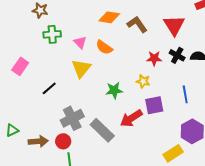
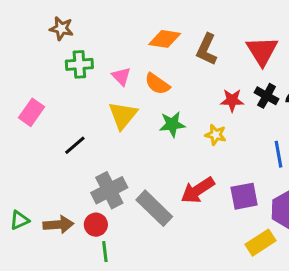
brown L-shape: (137, 24) -> (207, 49), turned -120
green star: (114, 90) -> (172, 124), moved
purple square: (154, 105) -> (244, 196), moved
green triangle: (12, 130) -> (19, 220), moved

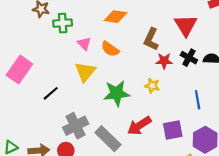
brown L-shape: (207, 49) -> (151, 39), moved
green cross: (79, 64) -> (63, 23), moved
pink rectangle: (31, 112) -> (19, 70), size x1.4
green star: (172, 124) -> (117, 93), moved, size x1.4

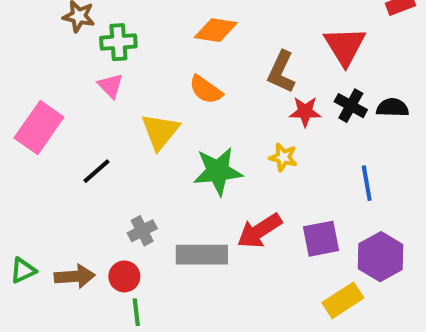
pink triangle: (84, 44) -> (110, 86), moved
gray cross: (76, 126) -> (142, 231), size x0.6
gray rectangle: (108, 139) -> (202, 255), turned -44

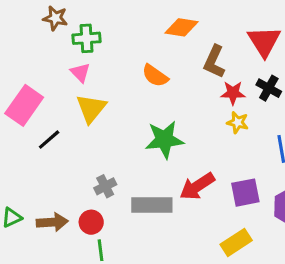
orange diamond: (216, 30) -> (182, 27), moved
yellow triangle: (160, 131) -> (91, 108), moved
yellow star: (283, 157) -> (238, 122), moved
black line: (97, 171) -> (49, 140), moved
yellow rectangle: (343, 300) -> (236, 242), moved

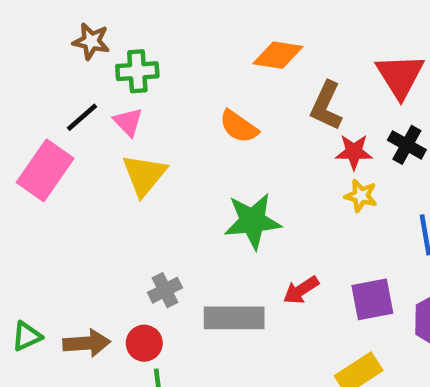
black line: (49, 140) -> (82, 117), moved
red arrow: (197, 186) -> (301, 290), size x0.7

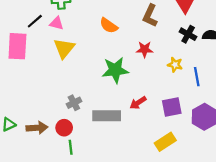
pink triangle: (128, 122) -> (57, 23), turned -32
red star: (354, 152) -> (145, 49), moved
pink rectangle: (45, 170) -> (17, 46), turned -32
yellow star: (361, 196) -> (175, 65), moved

